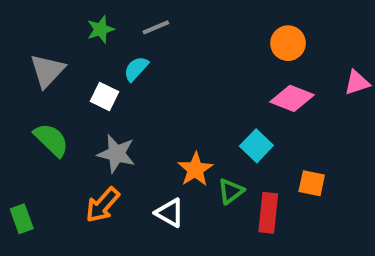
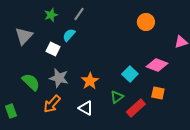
gray line: (156, 27) -> (79, 14), turned -32
pink diamond: (292, 98) -> (157, 65), moved
green semicircle: (51, 140) -> (31, 82), moved
orange star: (195, 169) -> (90, 81), moved
red rectangle: (268, 213) -> (136, 108), turned 42

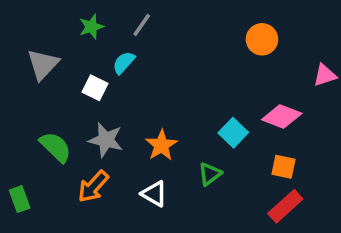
red rectangle: (136, 108) -> (285, 206), moved

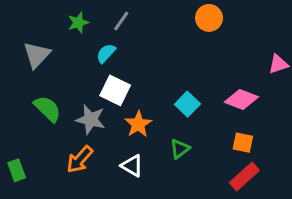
orange circle: (262, 39) -> (209, 18), moved
white square: (95, 88) -> (115, 90), moved, size x1.4
cyan square: (233, 133) -> (187, 104), moved
green semicircle: (56, 147) -> (47, 109), moved

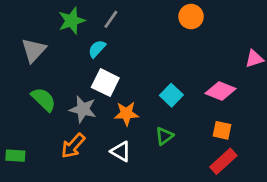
green star: (78, 23) -> (72, 21), size x1.4
orange star: (138, 124) -> (126, 113), turned 30
green rectangle: (17, 170) -> (15, 156), turned -66

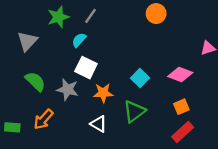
orange square: (222, 130) -> (181, 107), turned -35
green triangle: (164, 136) -> (134, 111), size x1.5
orange arrow: (73, 146) -> (43, 119), moved

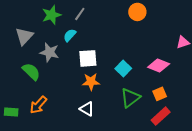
white square: (86, 68) -> (88, 58), moved, turned -30
gray star: (68, 89) -> (49, 52), moved
green triangle: (134, 111) -> (130, 98), moved

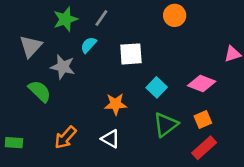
white square: (88, 58) -> (131, 54), moved
orange arrow: (38, 105) -> (65, 137), moved

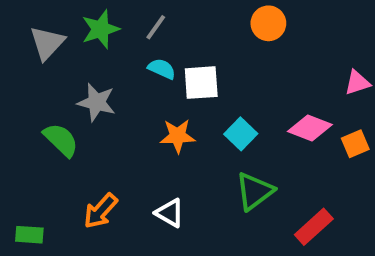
cyan semicircle: (89, 45) -> (162, 69), moved, turned 72
gray triangle: (31, 46) -> (47, 43), moved
orange star: (116, 104) -> (178, 136), moved
orange square: (203, 119) -> (355, 144), moved
green rectangle: (14, 143) -> (29, 235), moved

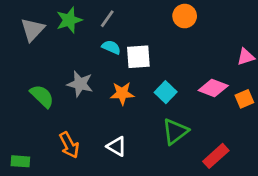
gray star: (97, 102) -> (80, 84), moved
orange arrow: (100, 211) -> (69, 145), turned -70

